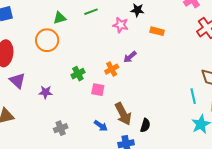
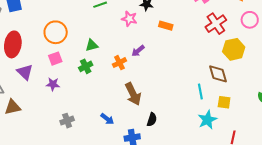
green triangle: (60, 18) -> (92, 45), moved
pink square: (98, 90) -> (55, 59), moved, turned -32
brown arrow: (123, 114) -> (133, 94), moved

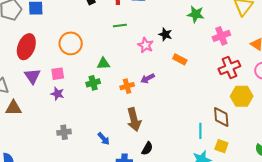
pink square: (55, 59) -> (58, 74), moved

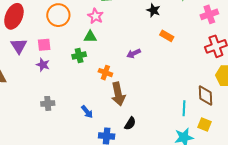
pink star: (146, 45) -> (95, 16), moved
orange cross: (127, 86) -> (105, 73), moved, turned 32

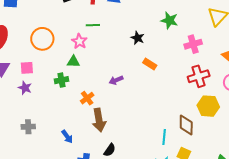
orange cross: (105, 73) -> (87, 98), turned 32

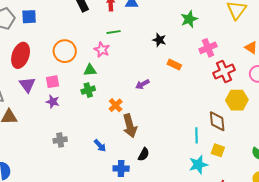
green star: (169, 20) -> (189, 19), turned -30
pink cross: (193, 44) -> (208, 48), moved
green triangle: (73, 62) -> (90, 70), moved

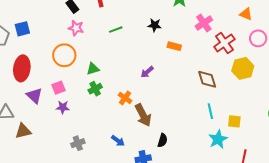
green line: (114, 32) -> (116, 30), moved
pink star: (102, 50) -> (76, 28), moved
brown diamond: (217, 121) -> (207, 79), moved

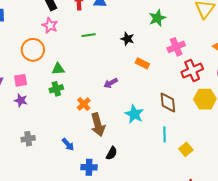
yellow square: (234, 121) -> (186, 149), turned 32
cyan star: (218, 139) -> (134, 114), moved, turned -30

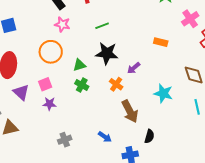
black star: (127, 39) -> (107, 53), moved, size x1.6
green cross: (56, 89) -> (82, 85), turned -32
orange cross: (84, 104) -> (116, 84), moved

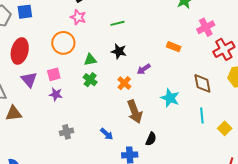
black star: (107, 53) -> (119, 51), size x0.7

